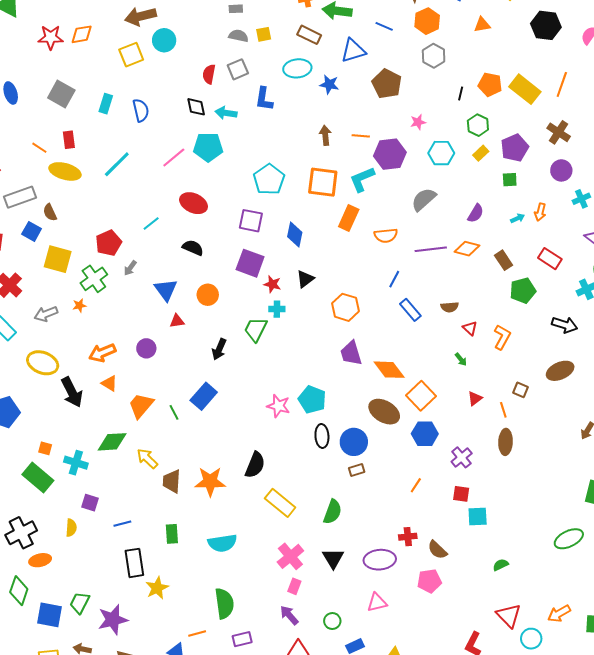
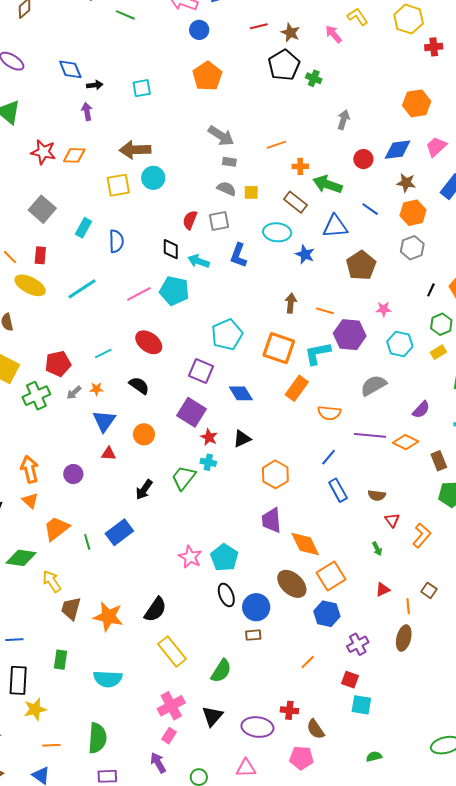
blue diamond: (295, 234) -> (241, 393), turned -55
orange star: (79, 306) -> (96, 389), moved
orange arrow: (102, 353) -> (30, 469), turned 88
black ellipse: (322, 436) -> (226, 595), turned -30
orange line: (197, 633) -> (51, 745), moved

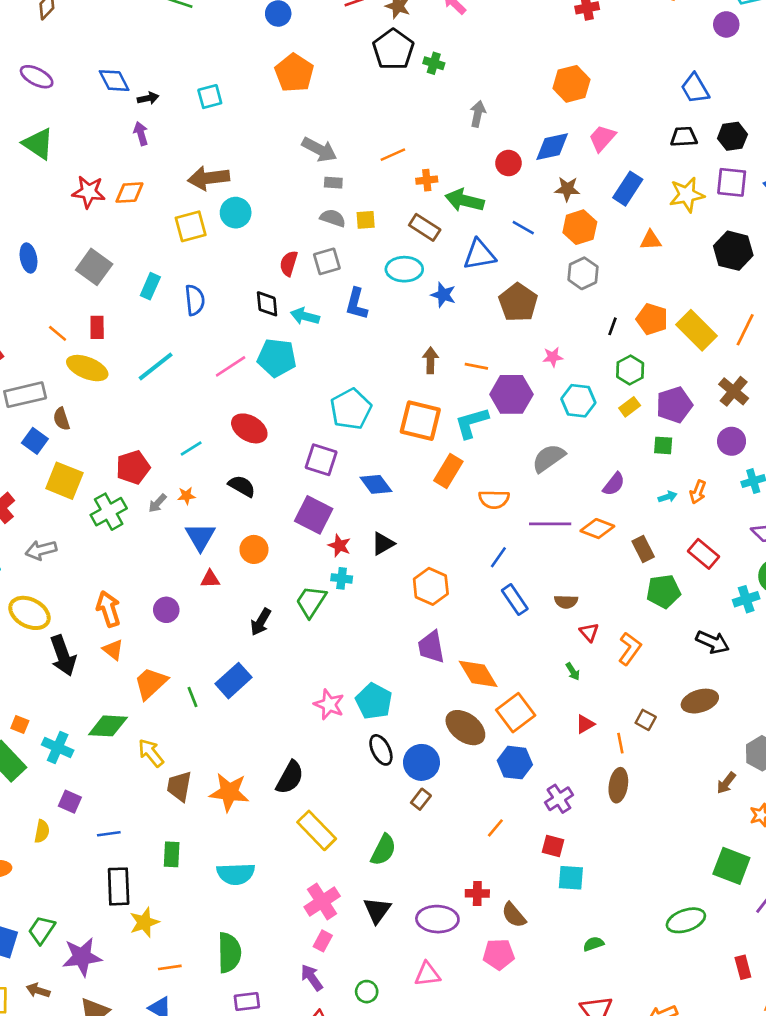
brown rectangle: (253, 635) -> (421, 799), turned -42

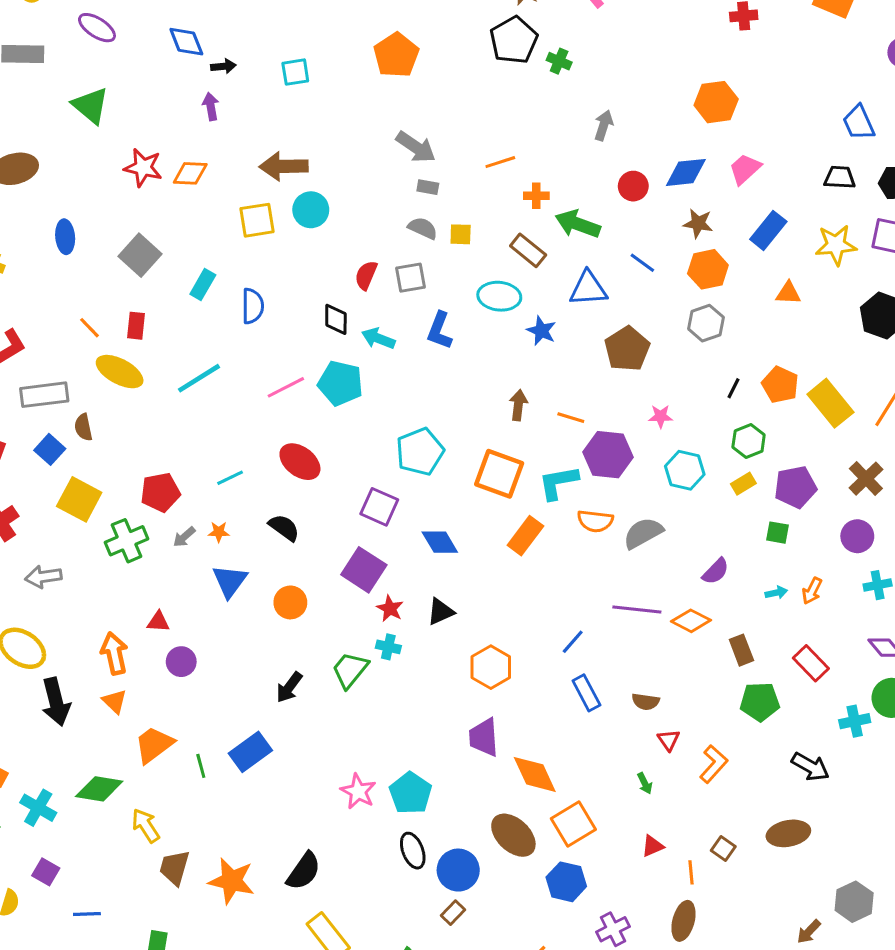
orange semicircle: (494, 499) -> (595, 521), moved
red triangle: (210, 579) -> (158, 622), moved

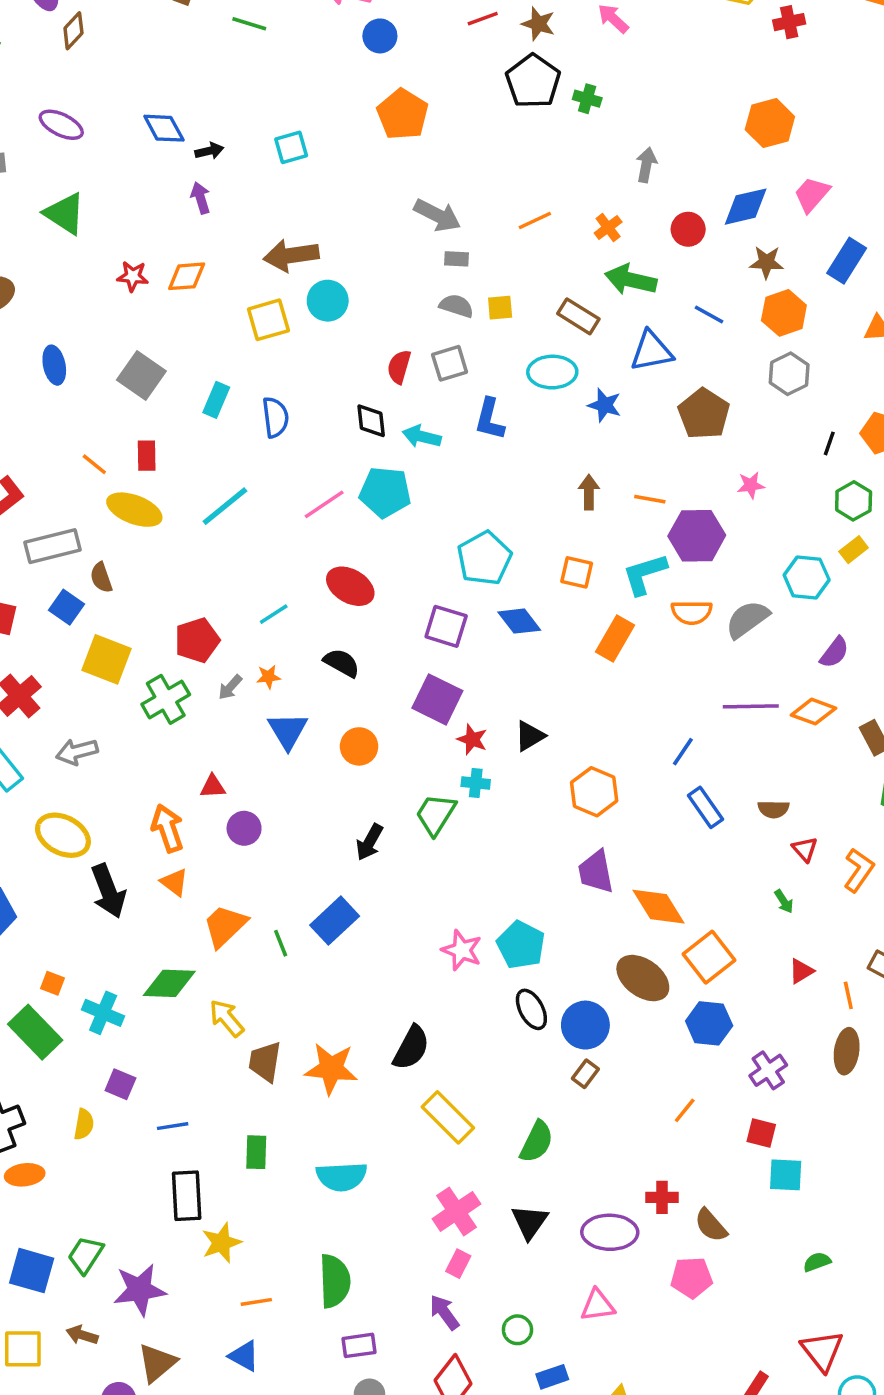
red star: (143, 168) -> (133, 276), size x0.7
orange cross: (536, 196) -> (608, 227), moved, turned -30
cyan hexagon: (685, 470) -> (807, 578), moved
orange square: (499, 474) -> (577, 572), size x0.6
blue diamond: (440, 542) -> (519, 621), moved

